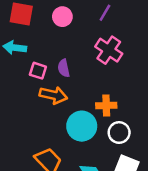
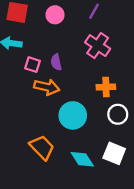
orange cross: (106, 105) -> (106, 87), moved
white circle: (119, 133) -> (118, 114), moved

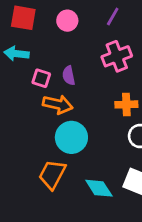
pink cross: (98, 46) -> (117, 56), turned 35
cyan circle: (73, 115) -> (71, 137), moved
orange trapezoid: (42, 147) -> (52, 174), turned -108

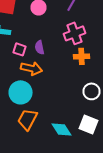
orange cross: (126, 104) -> (82, 56), moved
cyan circle: (71, 137) -> (20, 92), moved

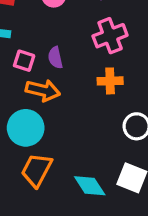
orange cross: (82, 56) -> (110, 81), moved

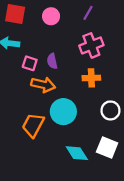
cyan circle: (26, 128) -> (63, 112), moved
orange trapezoid: (37, 170) -> (33, 125), moved

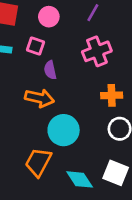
pink square: (30, 63) -> (35, 46), moved
orange cross: (91, 78) -> (112, 95), moved
orange trapezoid: (33, 125) -> (38, 162), moved

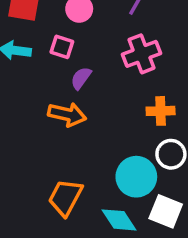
purple semicircle: (50, 70) -> (81, 78), turned 48
cyan circle: (64, 130) -> (136, 177), moved

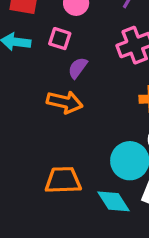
orange trapezoid: (65, 197) -> (63, 180), turned 60

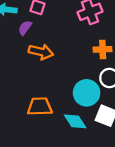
purple semicircle: (78, 68) -> (25, 28), moved

